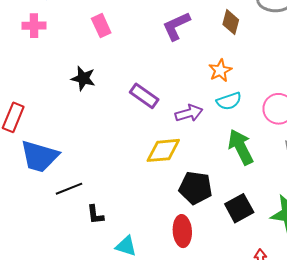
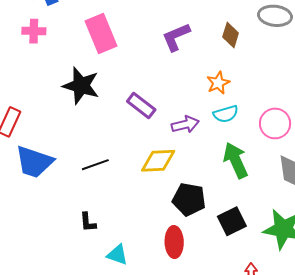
pink rectangle: (101, 26) -> (101, 34), size x1.6
black star: (83, 78) -> (81, 86), size x1.5
black line: (69, 189) -> (95, 165), moved

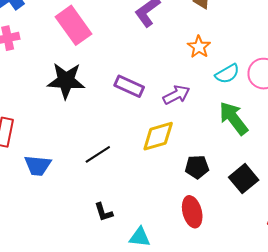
cyan semicircle: (226, 114) -> (227, 74), moved
blue trapezoid: (34, 162) -> (38, 165), size x0.7
black pentagon: (189, 199) -> (197, 167), size x0.7

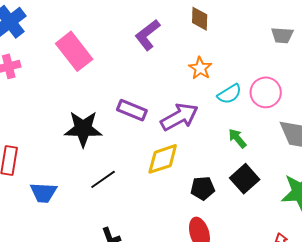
black star: (66, 81) -> (83, 129), moved
purple arrow: (176, 95) -> (179, 117), size x1.4
green arrow: (234, 118) -> (237, 138), size x0.6
black square: (244, 179) -> (245, 179), moved

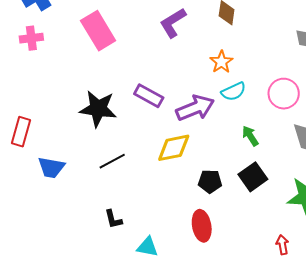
cyan semicircle: (230, 94) -> (234, 91), moved

